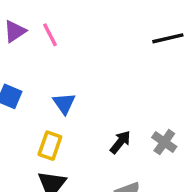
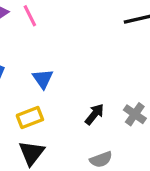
yellow rectangle: (50, 146) -> (30, 117), turned 50

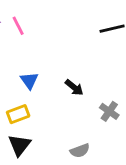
black arrow: (94, 114) -> (74, 88), moved, turned 90

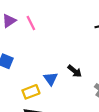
blue triangle: (29, 80) -> (51, 79), moved

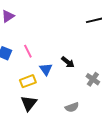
pink line: (31, 23) -> (28, 51), moved

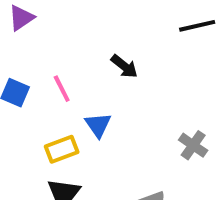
black arrow: (68, 62) -> (124, 66), moved

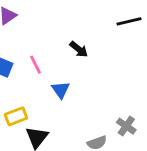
gray cross: (193, 145) -> (126, 126), moved
yellow rectangle: (62, 149) -> (16, 116), moved

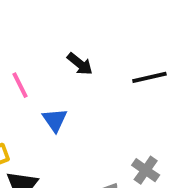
black line: (129, 21) -> (149, 77), moved

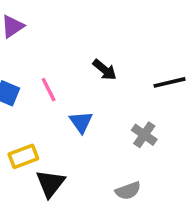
gray cross: (146, 170) -> (144, 135), moved

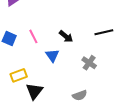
black arrow: (105, 70) -> (66, 36), moved

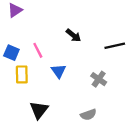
black arrow: (66, 36) -> (73, 35), moved
yellow rectangle: (19, 75) -> (22, 74), moved, turned -70

